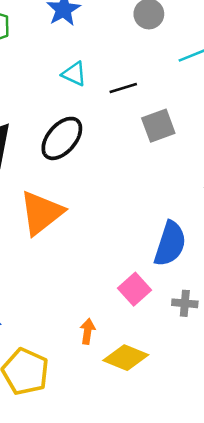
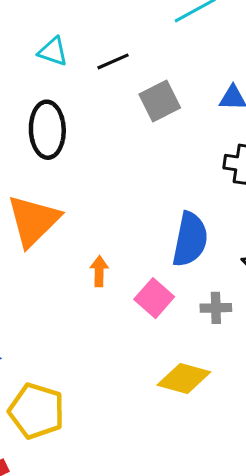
black ellipse: (62, 138) -> (47, 130), turned -36
orange arrow: (88, 331) -> (99, 271), moved
yellow diamond: (126, 358) -> (184, 379), moved

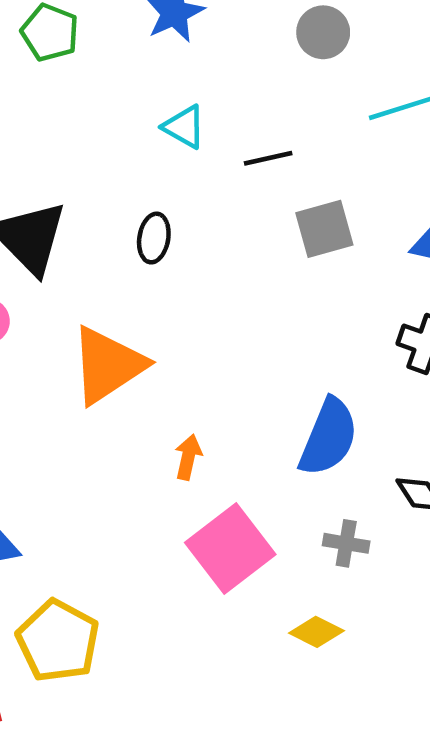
black ellipse: (47, 130) -> (154, 238), size x0.6
pink square: (154, 298) -> (230, 548), moved, size x1.5
yellow diamond: (184, 379) -> (316, 632), moved, size x0.7

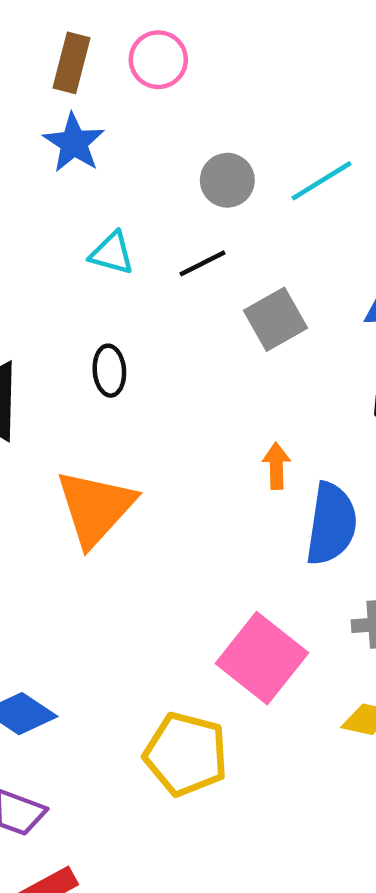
gray circle: (323, 32) -> (227, 180), moved
orange arrow: (188, 457) -> (276, 466), moved
yellow pentagon: (58, 641) -> (186, 754), moved

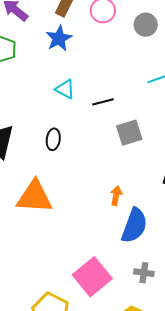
gray circle: (227, 180) -> (146, 25), moved
orange triangle: (95, 508) -> (35, 197), turned 39

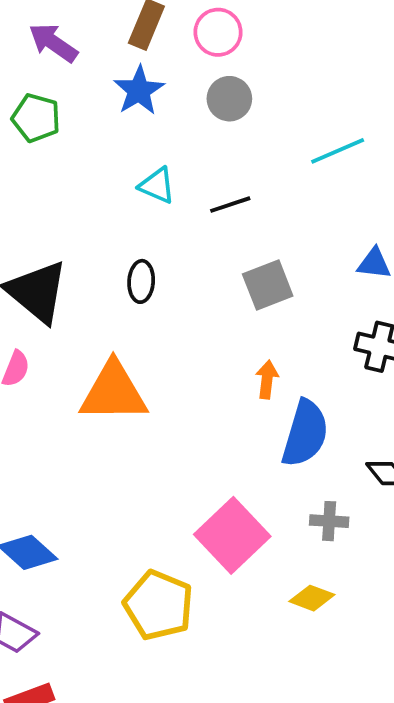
gray circle: (146, 25) -> (229, 99), moved
gray square: (129, 133) -> (268, 285), moved

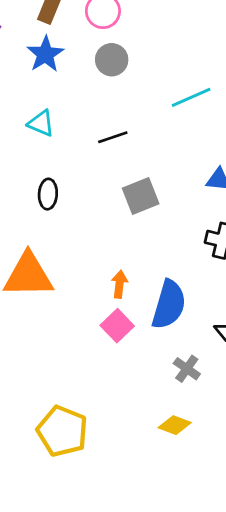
cyan triangle: (157, 186) -> (41, 123), moved
orange arrow: (267, 379) -> (119, 284), moved
gray cross: (329, 521) -> (187, 369), turned 32
pink square: (232, 535) -> (117, 326), moved, size x0.6

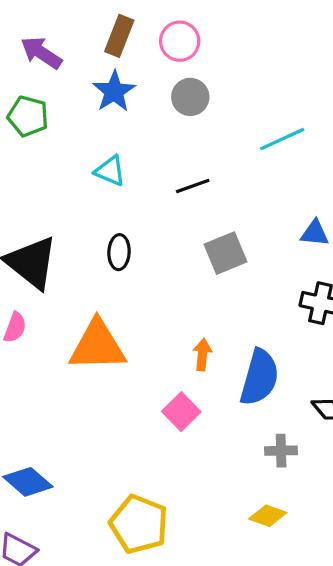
pink square: (117, 326) -> (181, 412), moved
gray cross: (187, 369) -> (281, 451), turned -36

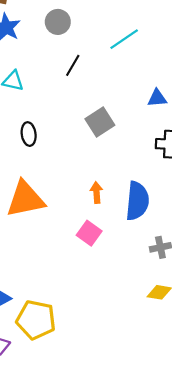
black line: (193, 186) -> (73, 65), moved, turned -30
yellow pentagon: (139, 524) -> (36, 320), moved

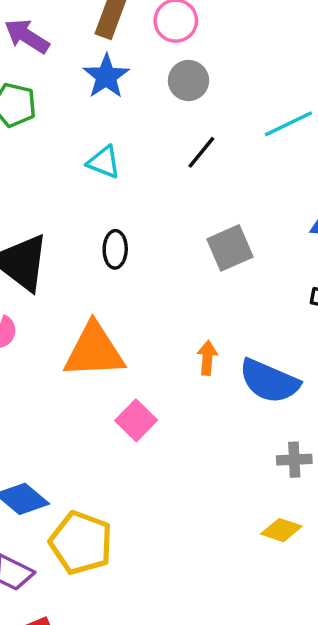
blue semicircle: (137, 201) -> (269, 381), turned 99
pink square: (89, 233) -> (136, 420), moved

